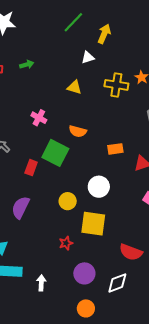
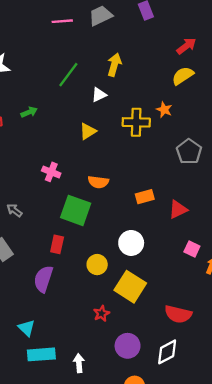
green line: (73, 22) -> (68, 75), moved
yellow triangle: (74, 87) -> (88, 131), turned -42
red rectangle: (31, 168) -> (57, 244), moved
yellow square: (93, 224) -> (130, 287), turned 32

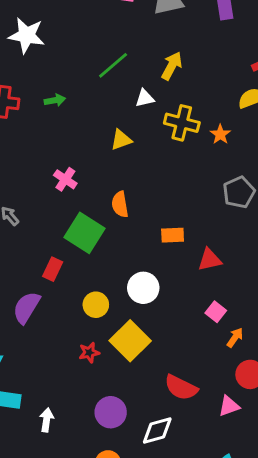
yellow cross: (136, 122) -> (182, 123), moved
orange semicircle: (98, 182) -> (120, 204), turned 60
red star: (101, 313) -> (89, 353), moved

